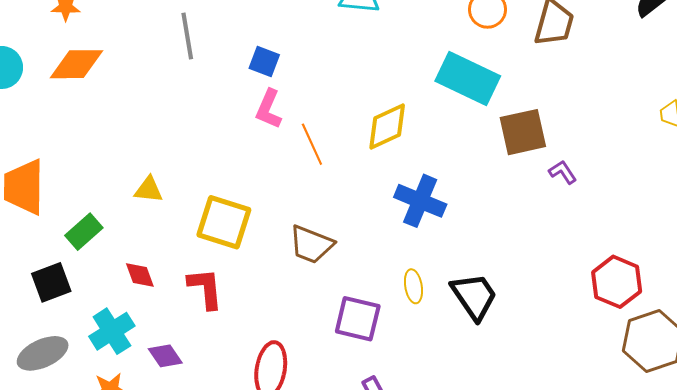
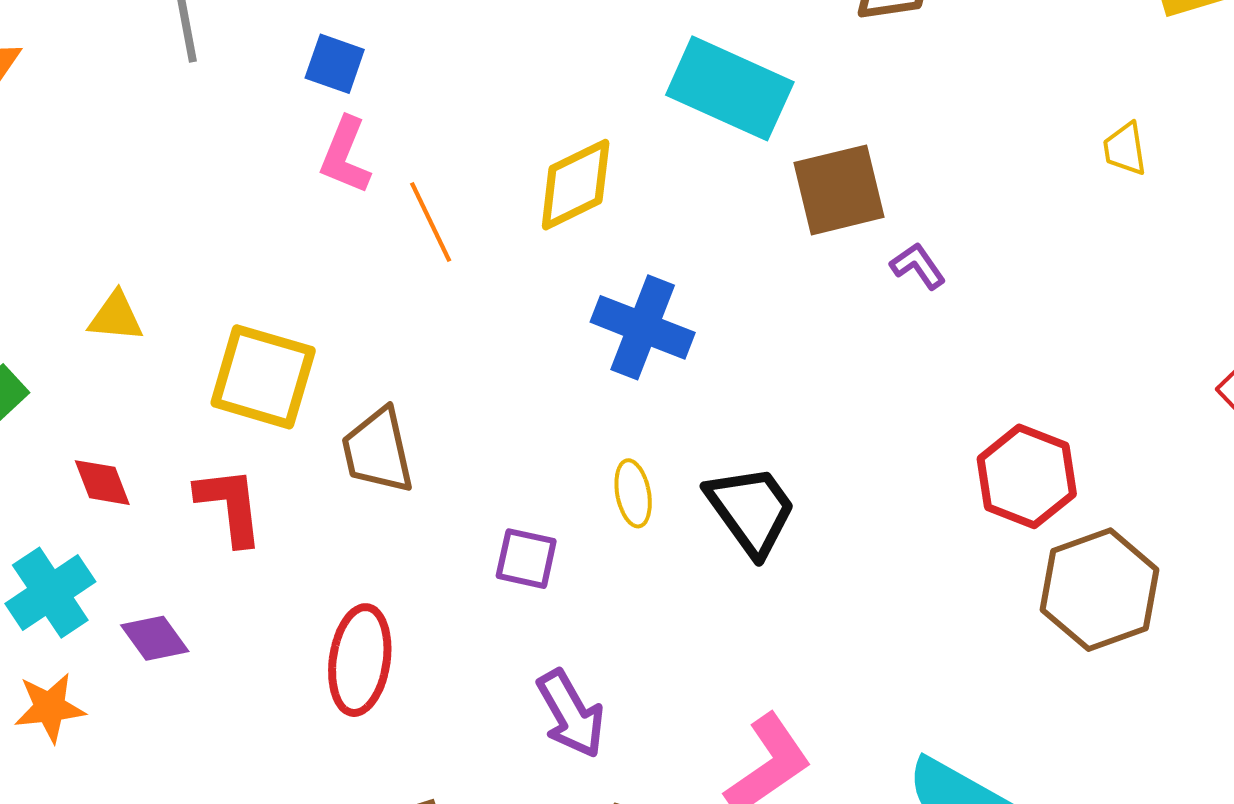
brown trapezoid: (311, 244) -> (378, 451), moved, turned 57
purple square: (358, 319) -> (526, 559), size x0.7

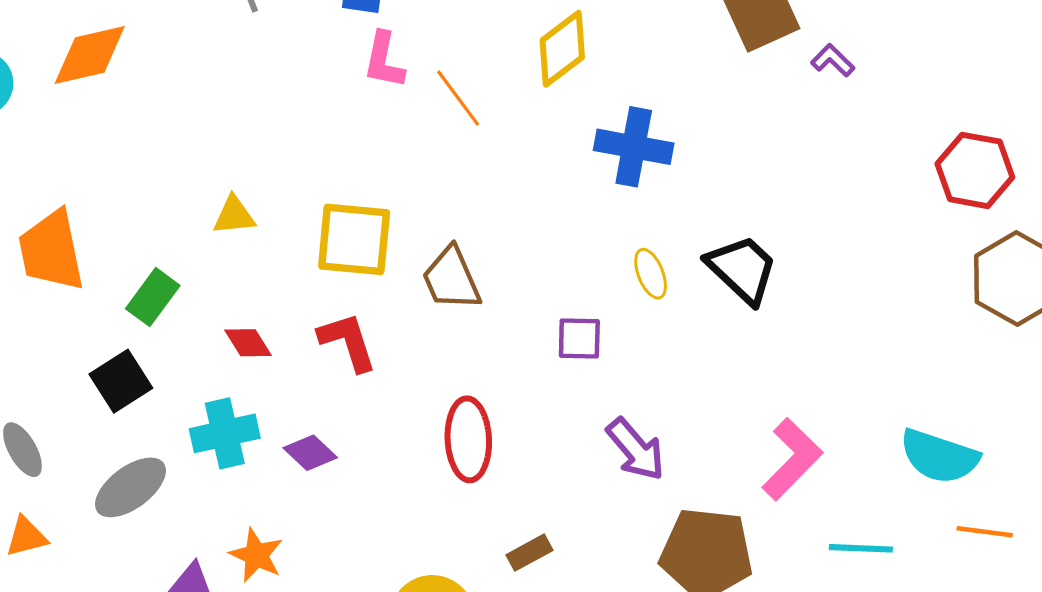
red hexagon: (1027, 476) -> (975, 170), moved
cyan cross: (50, 593) -> (225, 433), turned 32
orange star: (50, 708) -> (256, 555), moved, turned -30

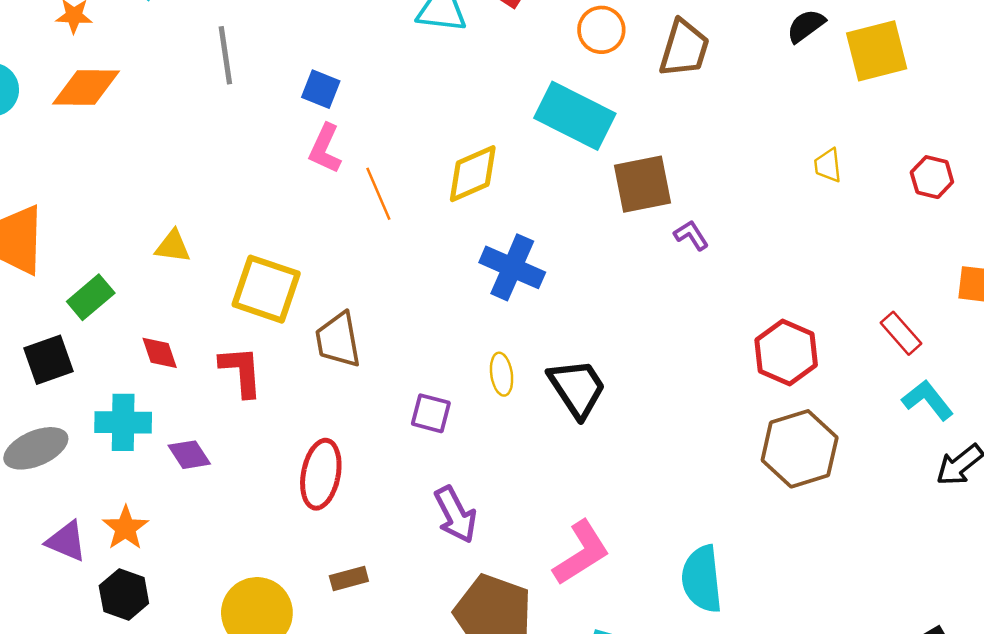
cyan semicircle: (939, 456) -> (702, 579), turned 52

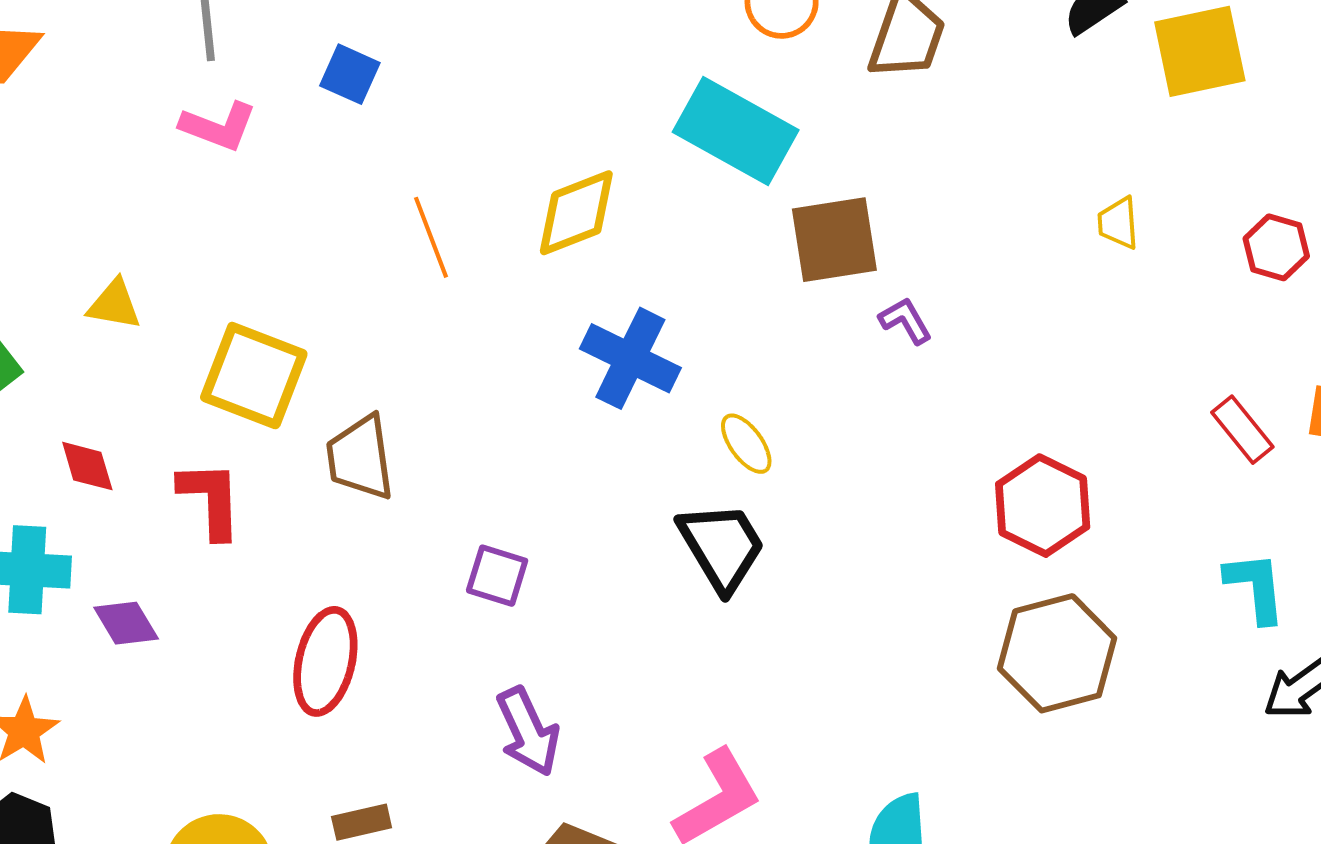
pink L-shape: (325, 149) -> (218, 126), moved, turned -96
red rectangle: (901, 333) -> (1242, 430), moved
yellow ellipse: (502, 374) -> (746, 444), moved, turned -30
cyan L-shape: (928, 400) -> (1255, 587), turned 30

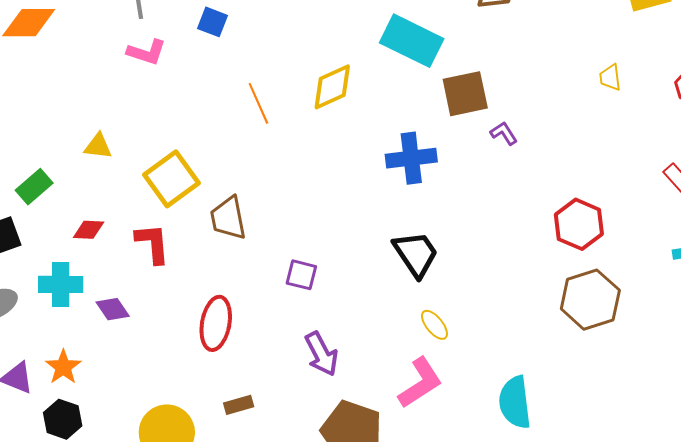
blue cross: (630, 358) -> (411, 158), moved, turned -30
yellow square: (254, 376) -> (171, 179), turned 36
yellow ellipse: (746, 444) -> (434, 325), moved
red diamond: (87, 466) -> (89, 230), turned -68

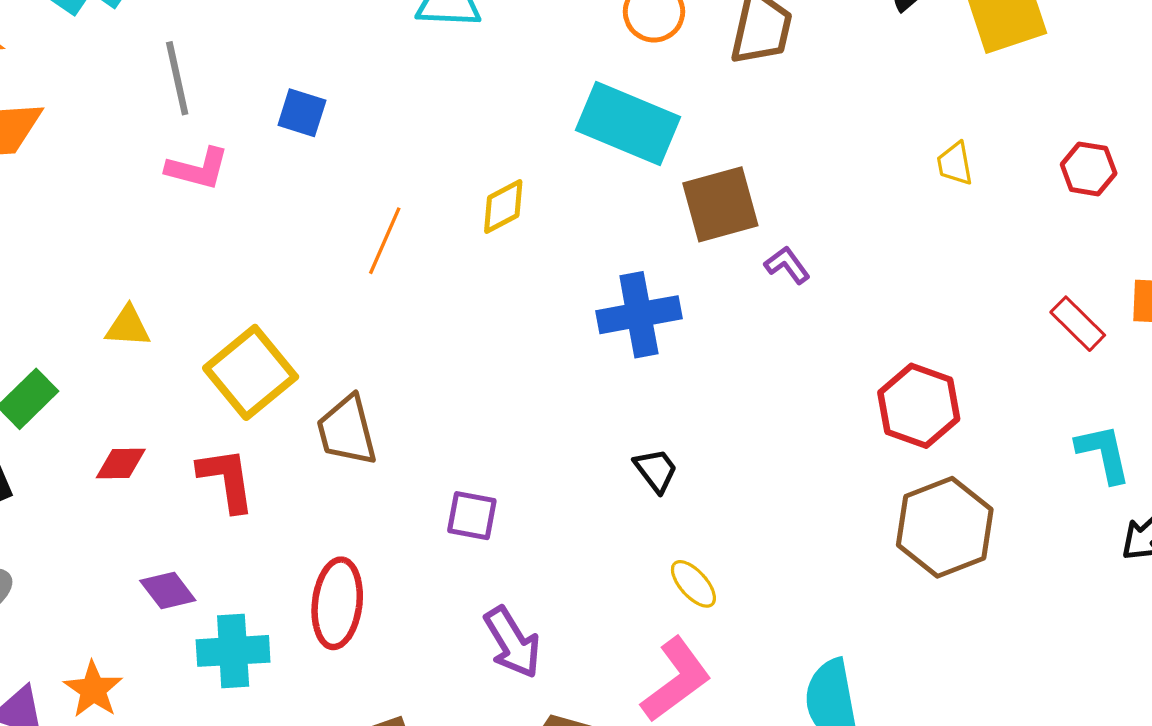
yellow diamond: (332, 87) -> (503, 206), size x0.7
orange line: (258, 103) -> (385, 241), turned 51
black trapezoid: (416, 254) -> (656, 470), size x0.6
cyan cross: (61, 284) -> (233, 651), moved

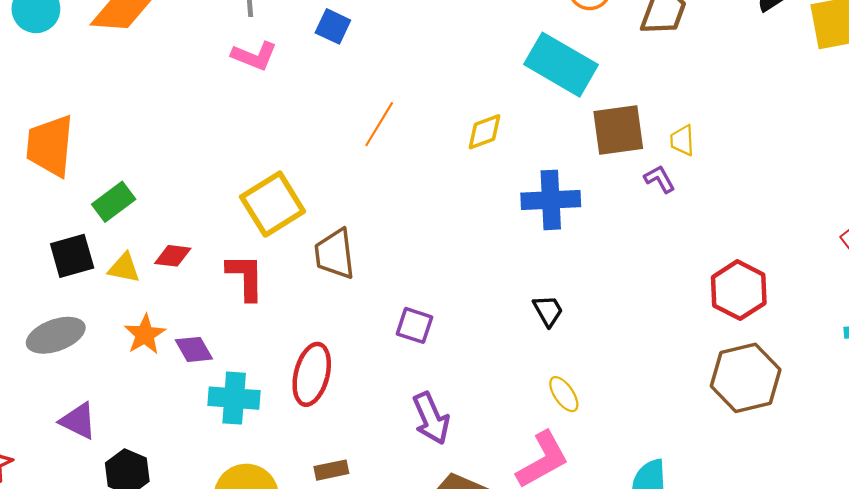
yellow trapezoid: (955, 164) -> (682, 140), moved
yellow diamond: (503, 206) -> (485, 132), moved
yellow triangle: (128, 327) -> (124, 268), moved
orange star: (93, 690) -> (145, 334), moved

